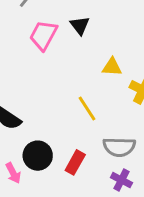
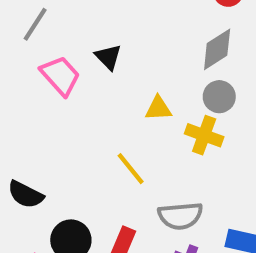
pink trapezoid: (43, 35) -> (60, 76), turned 116

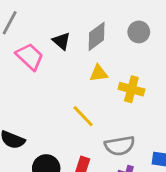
gray diamond: (217, 49) -> (97, 36), moved
gray circle: (219, 97) -> (139, 32), moved

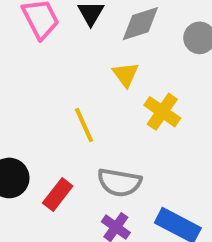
yellow triangle: (99, 73) -> (125, 75), turned 42

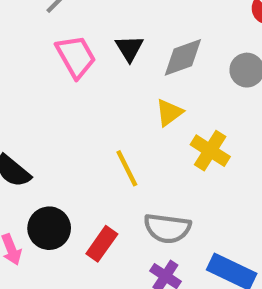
yellow triangle: (125, 75) -> (169, 113), turned 32

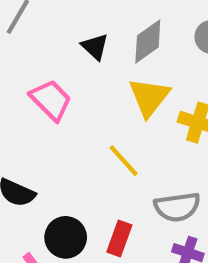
pink trapezoid: (76, 57) -> (51, 100), moved
yellow triangle: (169, 113) -> (149, 97), size x1.5

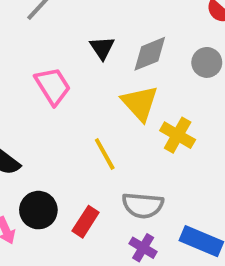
yellow triangle: (149, 97) -> (140, 103), turned -33

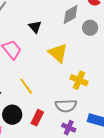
gray diamond: (150, 54) -> (71, 14), moved
yellow cross: (178, 135) -> (79, 80), moved
yellow line: (105, 154) -> (26, 86), moved

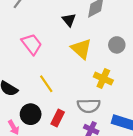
black triangle: (35, 27) -> (69, 20), moved
gray circle: (90, 28) -> (117, 45), moved

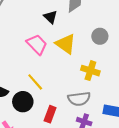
pink trapezoid: (32, 44) -> (37, 44), moved
black circle: (31, 114) -> (23, 102), moved

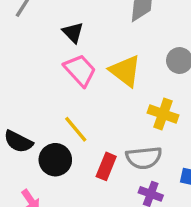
black triangle: (50, 17) -> (73, 32), moved
red rectangle: (50, 114) -> (106, 166), moved

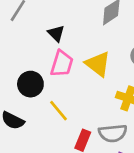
pink trapezoid: (80, 70) -> (62, 64), turned 60
black circle: (55, 160) -> (30, 84), moved

